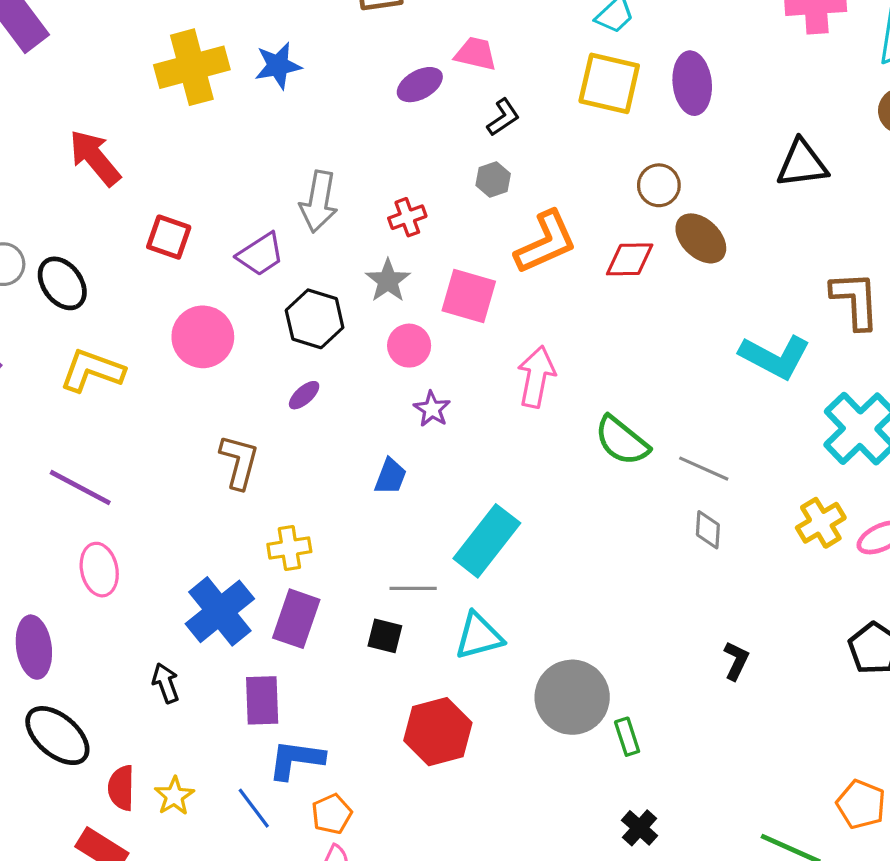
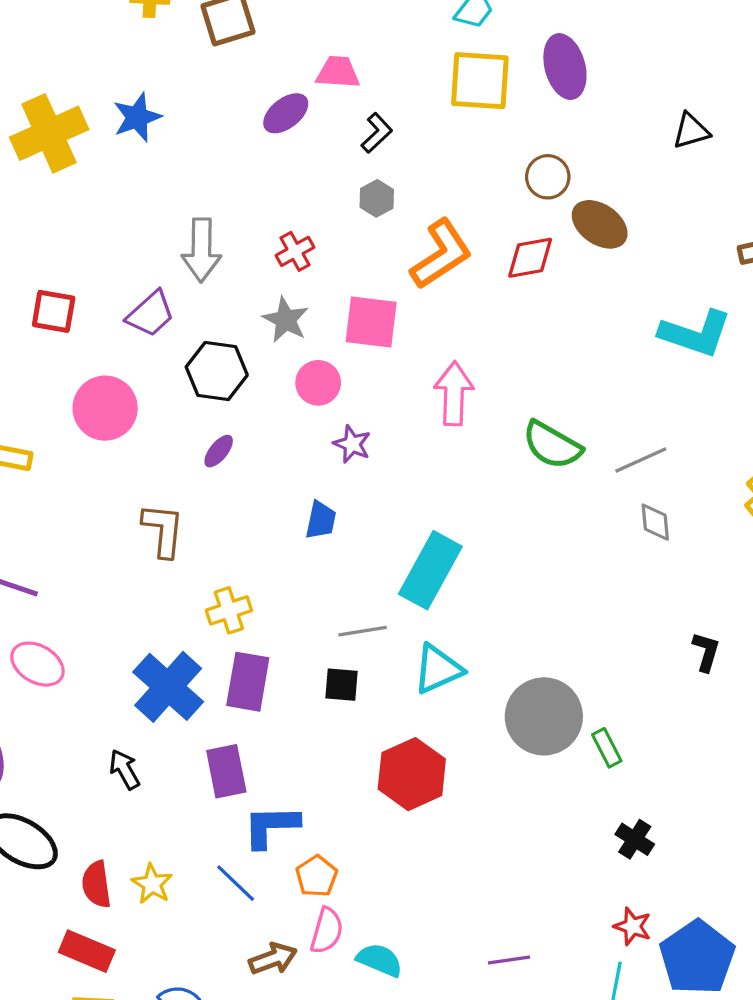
black triangle: (802, 164) -> (691, 131), size x0.7
gray line: (704, 469) -> (641, 460), turned -39
pink ellipse: (99, 570) -> (37, 664), turned -39

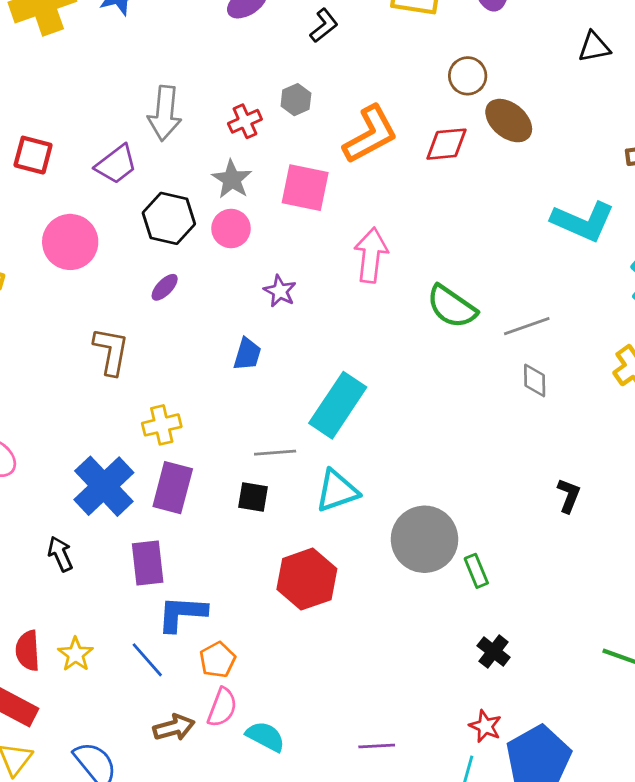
gray hexagon: (377, 198) -> (296, 100), moved
pink circle: (318, 383) -> (231, 228), moved

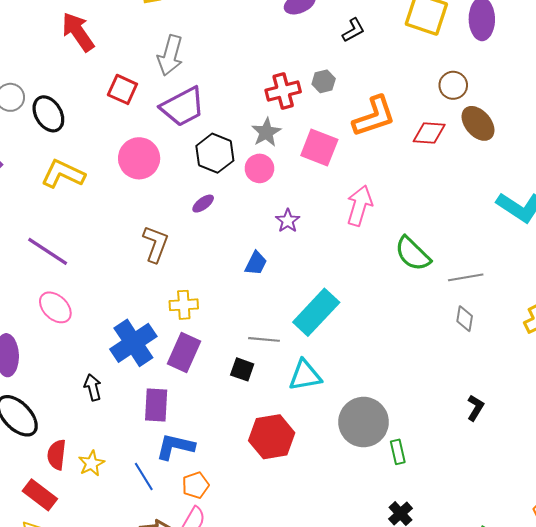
gray arrow: (165, 113) -> (170, 55), moved
red cross: (245, 121) -> (283, 91), size x1.4
purple trapezoid: (116, 164) -> (183, 107), size x1.4

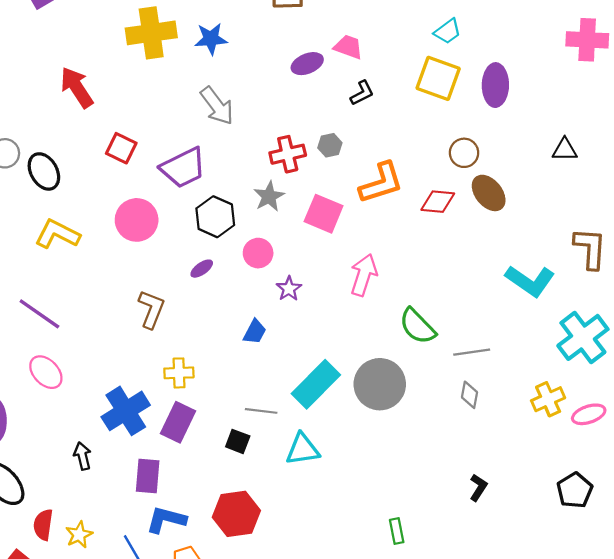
gray arrow: (170, 55) -> (217, 106), moved, turned -54
pink circle: (259, 168) -> (258, 253), moved
gray circle: (364, 422) -> (380, 384), moved
red hexagon: (272, 437) -> (236, 514), moved

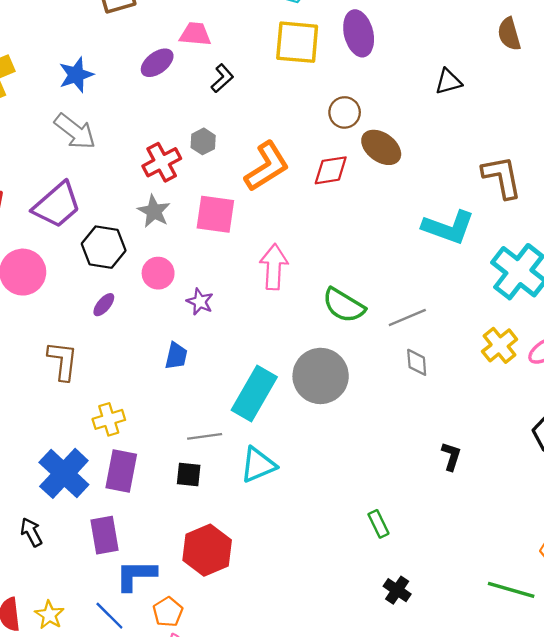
blue star: (211, 39) -> (76, 75), moved

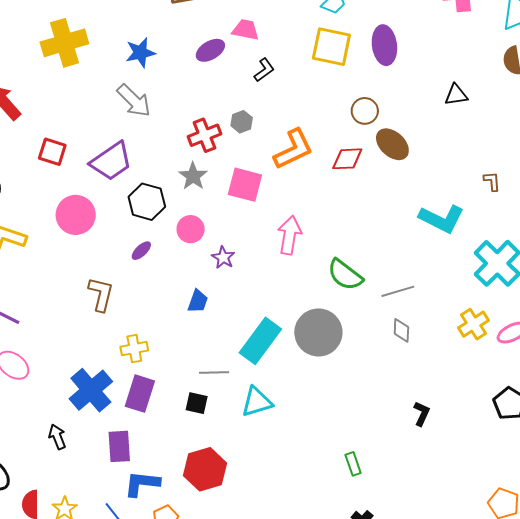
brown L-shape: (502, 177) -> (492, 181), size x0.5

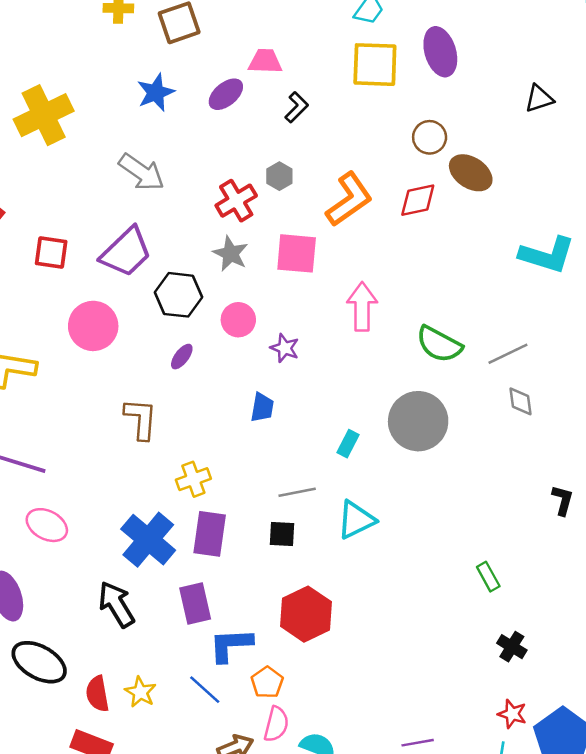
blue star: (140, 53) -> (156, 93), moved
cyan rectangle: (260, 341) -> (348, 444), size x0.5
black arrow: (57, 437) -> (116, 604), size x1.5

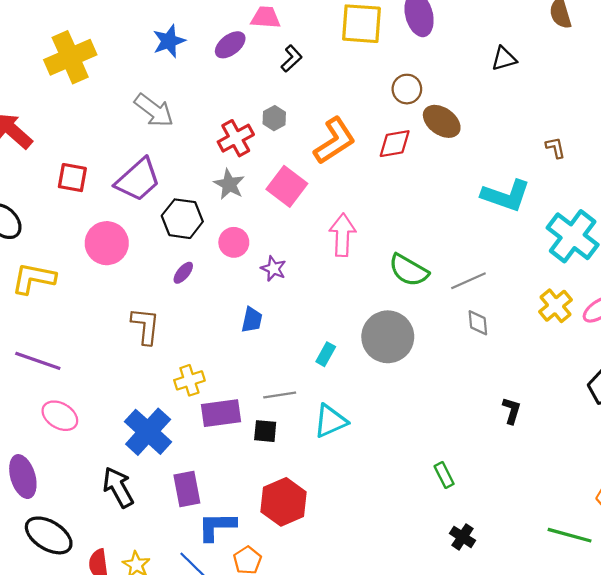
pink square: (297, 253) -> (287, 186), turned 30
purple rectangle: (210, 534) -> (221, 413), moved, turned 72

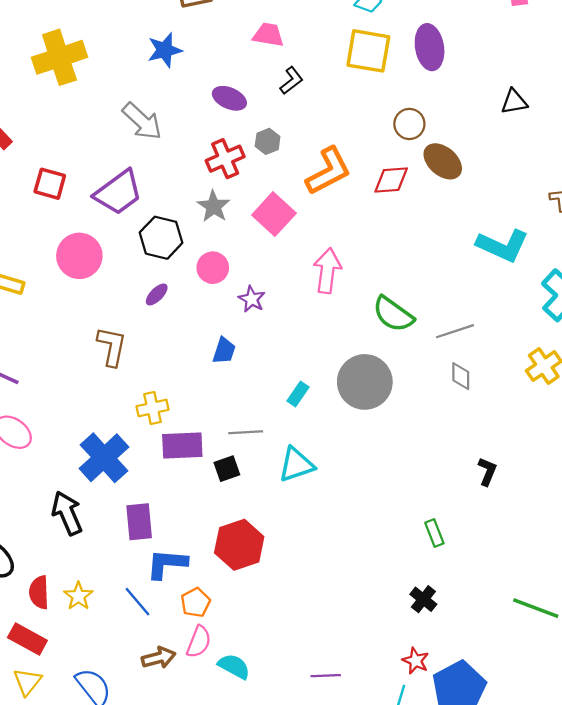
purple ellipse: (230, 45) -> (229, 98), moved, turned 56
black square: (265, 431) -> (227, 469), turned -30
green rectangle: (444, 475) -> (434, 533), moved

